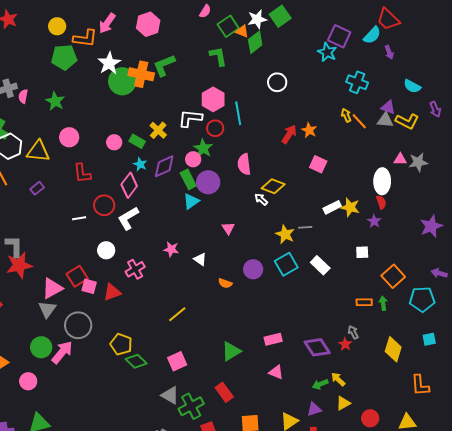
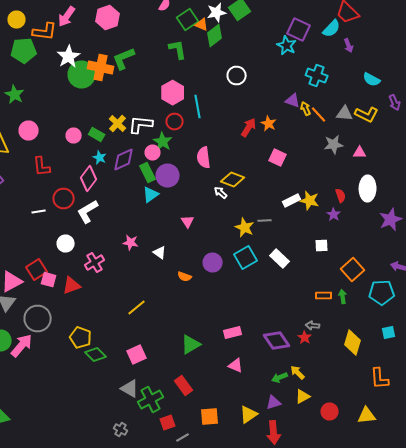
purple triangle: (388, 107) -> (293, 100), moved
white L-shape: (190, 118) -> (141, 124), moved
gray star: (418, 162) -> (334, 144), moved
white ellipse: (382, 181) -> (368, 188), moved
gray arrow: (353, 332) -> (313, 326), turned -56

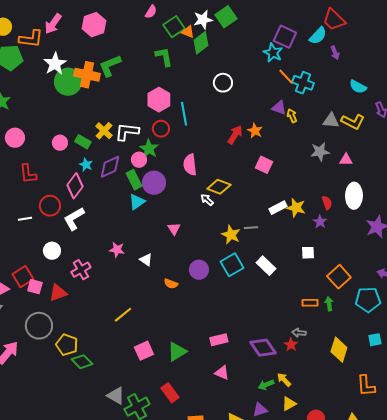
orange line: (319, 114) -> (286, 77), moved
gray circle: (38, 318) -> (39, 326), moved
pink square: (137, 354) -> (144, 351), moved

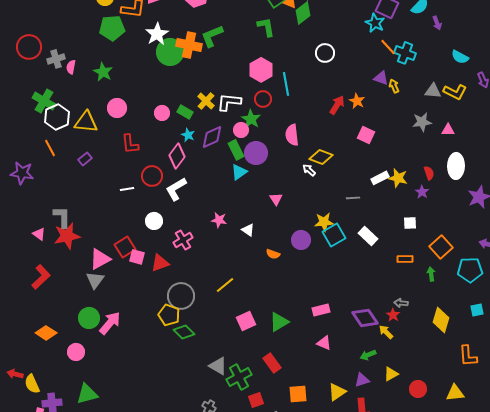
yellow star: (231, 235) -> (324, 222), moved, turned -30
orange rectangle: (310, 303) -> (405, 259), moved
gray circle: (39, 326) -> (181, 296), moved
yellow arrow: (284, 380) -> (386, 332), moved

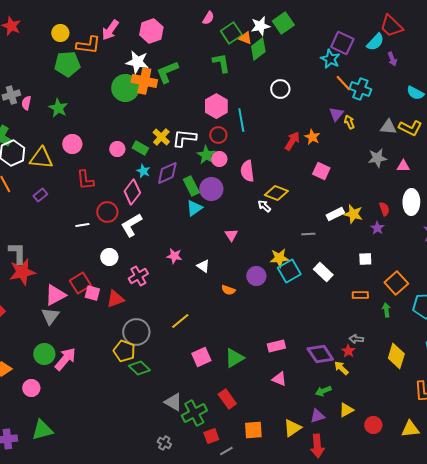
white star: (157, 34) -> (137, 62), moved, turned -30
purple triangle: (381, 78) -> (336, 114), turned 49
pink circle: (241, 130) -> (219, 159), moved

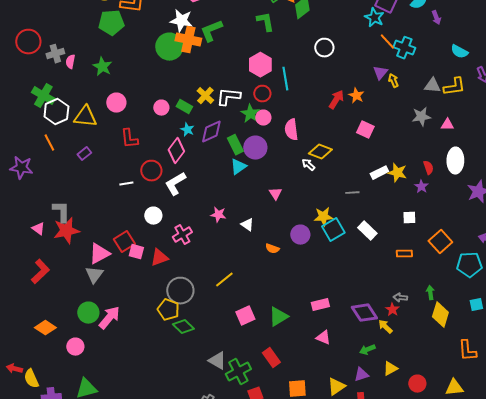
yellow L-shape: (410, 128) -> (454, 87), turned -35
green arrow: (386, 310) -> (430, 293), moved

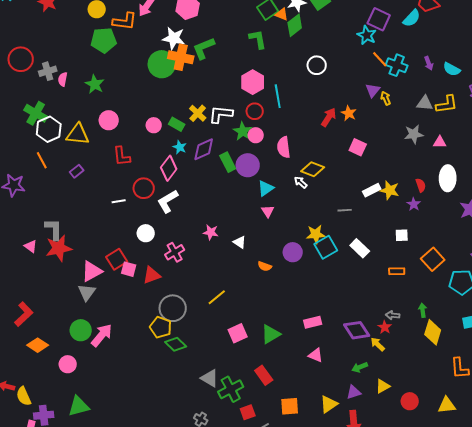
purple arrow: (436, 18) -> (429, 63), moved
cyan triangle: (238, 167) -> (266, 188), moved
red L-shape: (40, 272) -> (24, 314), moved

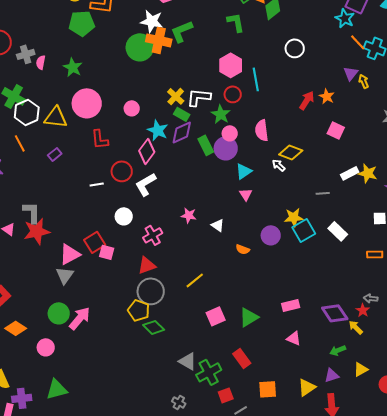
pink circle: (109, 120) -> (87, 103), size x1.5
green rectangle: (177, 124) -> (182, 114), moved
pink circle: (256, 135) -> (230, 133), moved
cyan star: (180, 147) -> (158, 130), size x1.5
red triangle: (152, 275) -> (147, 265), moved

